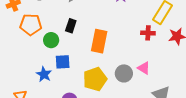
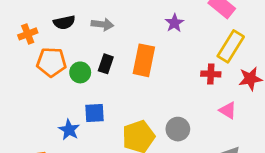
green circle: (51, 40) -> (80, 72), moved
orange rectangle: (99, 41) -> (144, 60), moved
pink triangle: (144, 68) -> (228, 110), moved

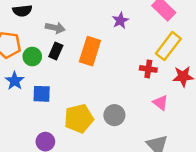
gray arrow: (102, 24) -> (55, 28), moved
blue star: (69, 130) -> (15, 81), moved

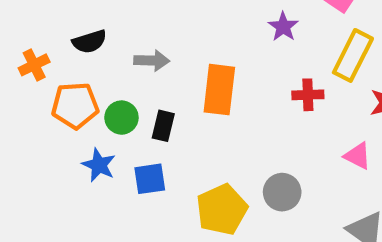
purple star: (120, 20) -> (283, 27), moved
black rectangle: (56, 51) -> (163, 126), moved
red cross: (148, 69) -> (308, 95), moved

